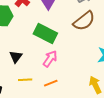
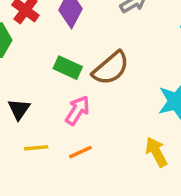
brown semicircle: (84, 21) -> (111, 68), moved
green rectangle: (45, 33) -> (68, 68), size x0.7

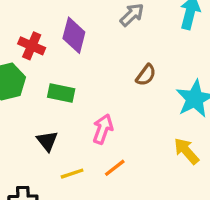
green rectangle: (68, 68) -> (61, 93), moved
brown semicircle: (111, 68) -> (146, 75), moved, size x0.6

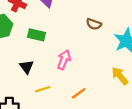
brown semicircle: (146, 75) -> (94, 24), turned 72
orange line: (115, 168) -> (79, 93), moved

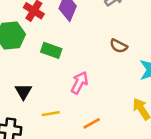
black triangle: (27, 67) -> (23, 92), moved

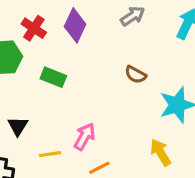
pink arrow: (79, 83) -> (85, 137), moved

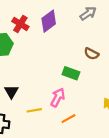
purple diamond: (75, 25) -> (49, 21), turned 30
green rectangle: (53, 77) -> (71, 73), moved

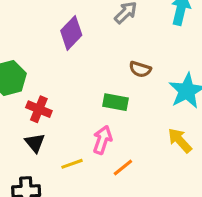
red cross: (20, 24) -> (39, 109), moved

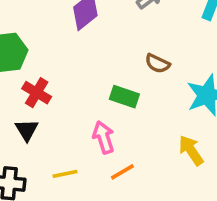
pink arrow: (102, 140) -> (104, 137), turned -44
yellow line: (72, 164) -> (65, 174), moved

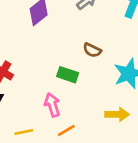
yellow arrow: (191, 150) -> (117, 114), turned 125

